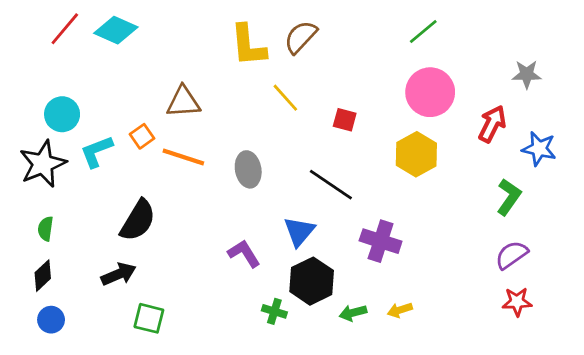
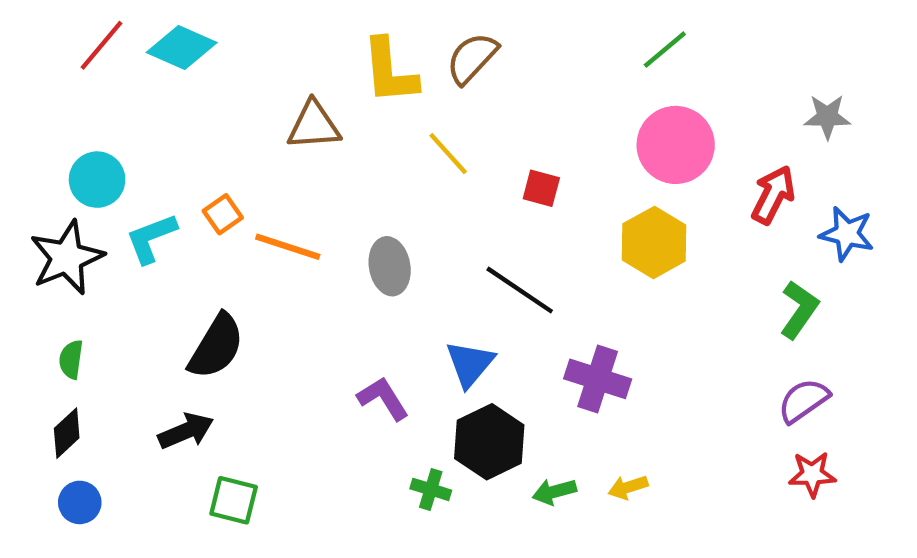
brown triangle: (183, 102) -> (314, 125), moved

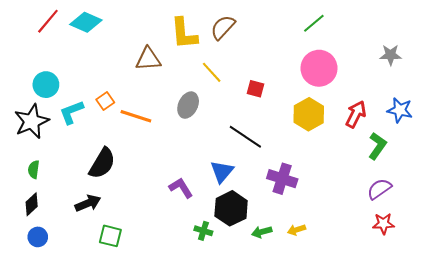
red arrow: (773, 195) -> (356, 114), moved
gray ellipse: (390, 266) -> (188, 105), moved, turned 35

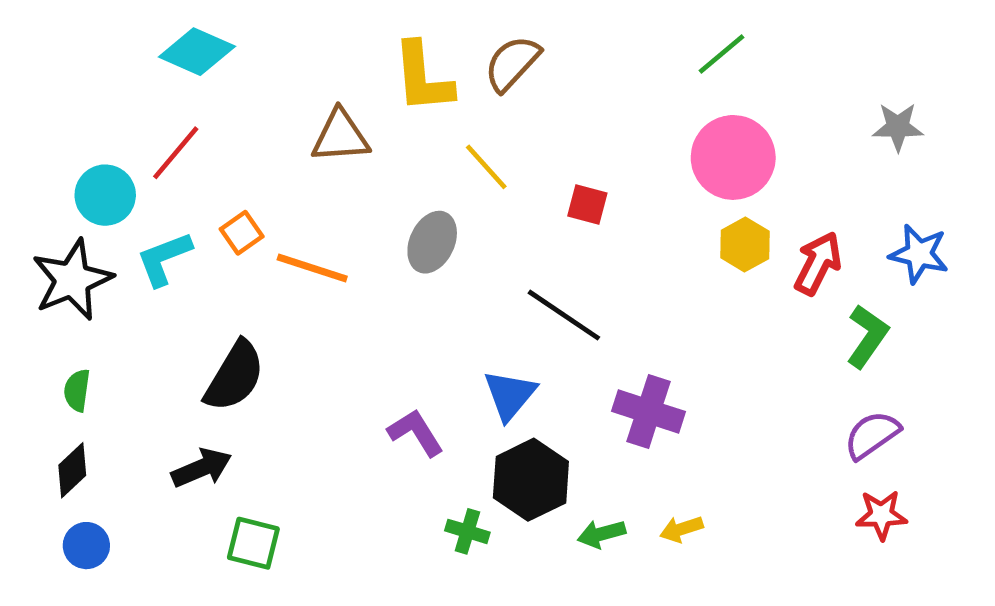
red line: (48, 21) -> (176, 153), moved
yellow hexagon: (309, 114) -> (745, 244), moved, size x0.7

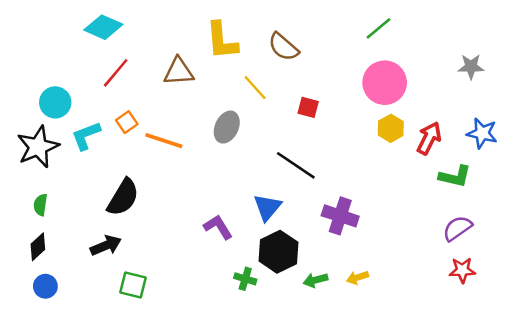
brown semicircle: (512, 63) -> (283, 47), moved, turned -92
red line: (176, 153) -> (116, 73), moved
green L-shape: (867, 336) -> (455, 176), turned 68

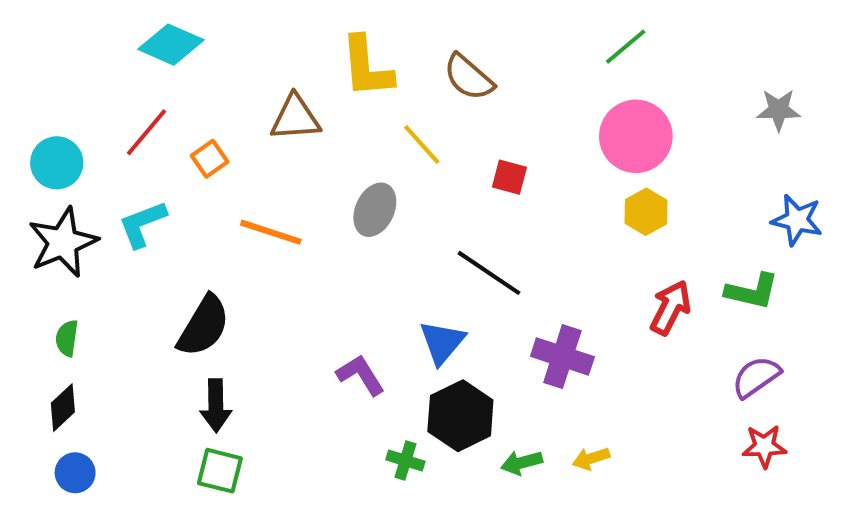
red line: (116, 73) -> (146, 132), moved
cyan circle: (55, 102) -> (57, 163), moved
orange square: (127, 122) -> (210, 159), moved
red arrow: (429, 138) -> (670, 308), moved
black arrow: (106, 246) -> (216, 405), moved, turned 112

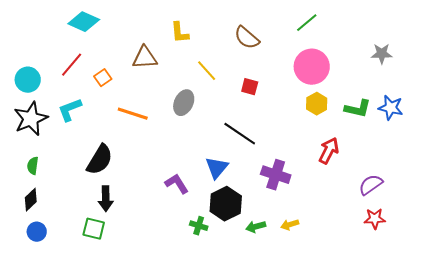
yellow L-shape: (367, 67) -> (180, 33), size x0.7
brown semicircle: (469, 77) -> (247, 38), moved
green L-shape: (752, 291) -> (358, 109), moved
green square: (220, 471) -> (94, 229), moved

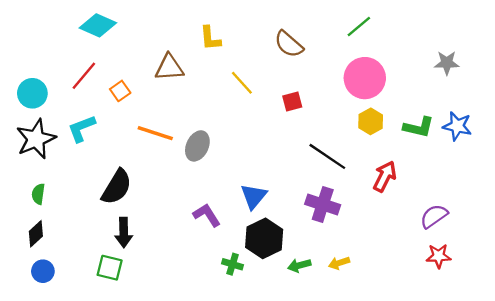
red square: (250, 87) -> (292, 101), turned -30
gray ellipse: (184, 103) -> (197, 146), moved
black line: (240, 134) -> (327, 156), moved

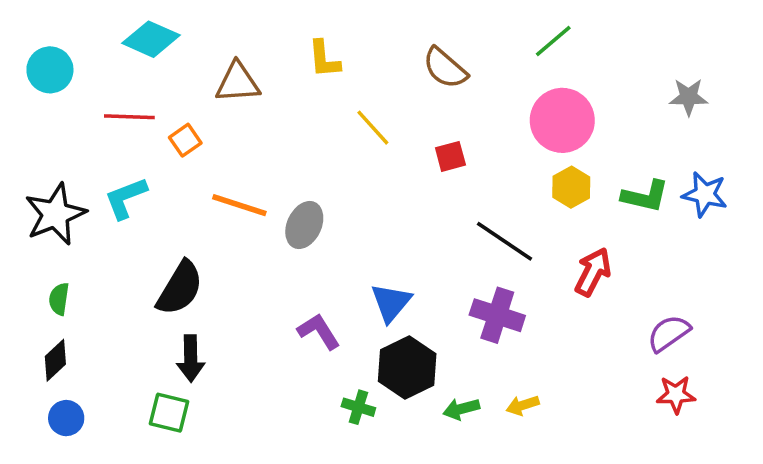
brown triangle: (169, 68) -> (238, 82), moved
red line: (84, 76) -> (129, 117), turned 52
cyan circle: (32, 93) -> (50, 70), moved

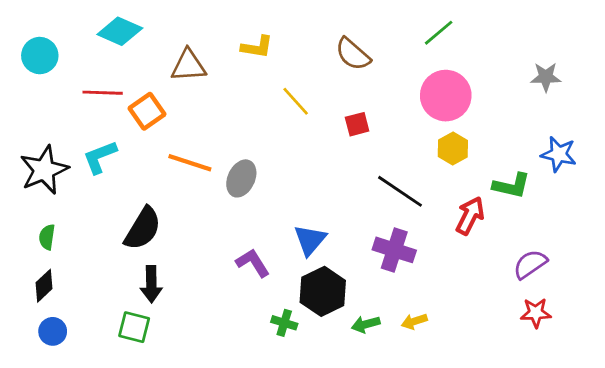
yellow L-shape: (324, 59) -> (257, 47), turned -76
orange square: (185, 140) -> (147, 111), size x1.4
green L-shape: (645, 196) -> (511, 186), moved

